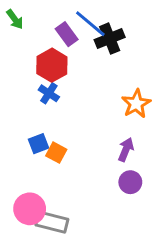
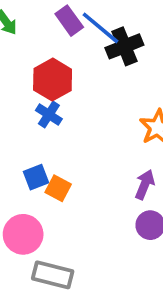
purple rectangle: (67, 34) -> (69, 21), moved
pink circle: (30, 209) -> (23, 234), moved

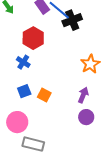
blue cross: (49, 115) -> (23, 62), moved
orange square: (58, 188) -> (44, 95), moved

